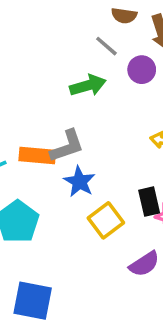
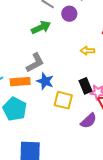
orange rectangle: (37, 156) -> (20, 82), moved
yellow square: (106, 220) -> (63, 100), turned -30

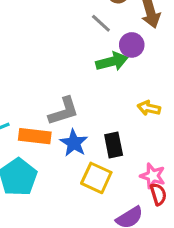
green arrow: (41, 27) -> (112, 62), moved
black rectangle: (85, 86) -> (114, 145), moved

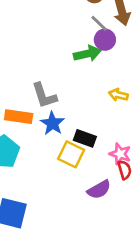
gray line: (101, 23) -> (99, 23), moved
gray L-shape: (64, 111) -> (44, 96), turned 88
black rectangle: (114, 145) -> (85, 138), moved, turned -60

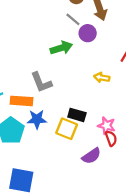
gray line: (99, 23) -> (73, 19), moved
green arrow: (87, 54) -> (61, 48), moved
blue star: (52, 123) -> (37, 119), moved, turned -30

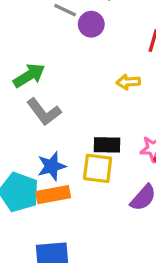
green arrow: (61, 48) -> (29, 75), moved
orange rectangle: (22, 101) -> (53, 195), moved

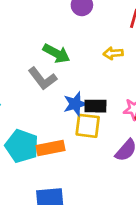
green arrow: (29, 75) -> (56, 53), moved, turned 60
blue star: (52, 166) -> (75, 104), moved

